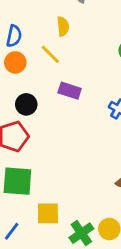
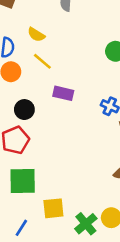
yellow semicircle: (63, 26) -> (36, 35), moved, turned 132

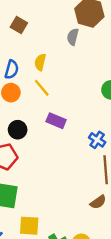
yellow semicircle: (36, 35) -> (40, 62), turned 63

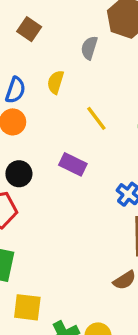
gray semicircle: (73, 37) -> (89, 48), moved
yellow line: (42, 88) -> (96, 118), moved

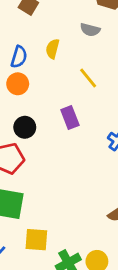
gray semicircle: (89, 48) -> (90, 30), moved, turned -90
purple rectangle: (73, 164) -> (70, 118), turned 45

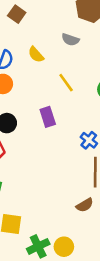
yellow semicircle: (53, 49) -> (36, 55), turned -60

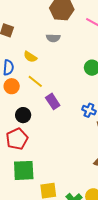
yellow line: (66, 83) -> (35, 81), moved

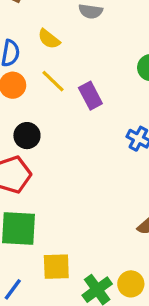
purple rectangle: (53, 101) -> (90, 96), moved

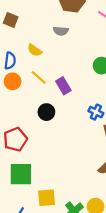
black circle: (27, 136) -> (46, 112), moved

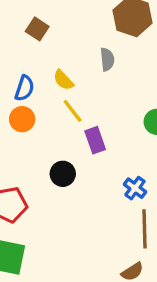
gray semicircle: (61, 31) -> (107, 59), turned -112
yellow line: (39, 77) -> (73, 111), moved

